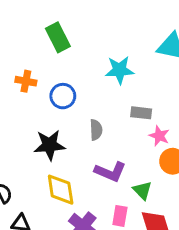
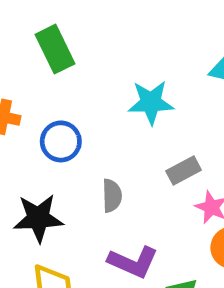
gray rectangle: (141, 113) -> (184, 170), turned -36

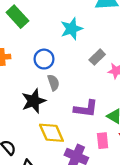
blue circle: (61, 141) -> (44, 59), moved
gray semicircle: (112, 196) -> (53, 83), moved

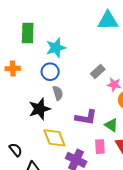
green rectangle: (17, 17) -> (28, 33), turned 42
cyan star: (72, 29) -> (56, 48), moved

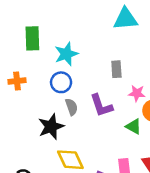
gray rectangle: (98, 72) -> (116, 69), moved, turned -48
purple L-shape: (86, 117) -> (101, 106), moved, turned 65
green triangle: (111, 125) -> (134, 126), moved

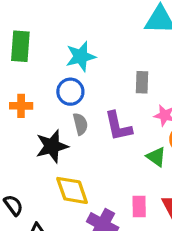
green rectangle: (32, 38) -> (20, 46), moved
orange cross: (17, 81) -> (21, 106), moved

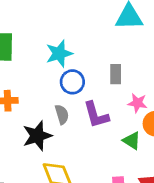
blue circle: (70, 92) -> (72, 82), moved

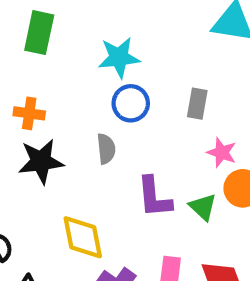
purple L-shape: (96, 115) -> (154, 197), moved
black star: (37, 136) -> (41, 161), moved

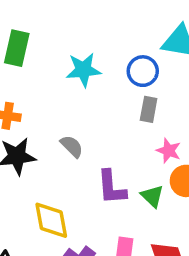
blue circle: (131, 103) -> (143, 71), moved
gray semicircle: (106, 149) -> (72, 146), turned -40

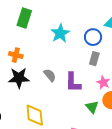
cyan star: (83, 70) -> (60, 33), turned -30
purple L-shape: (112, 187) -> (73, 82), moved

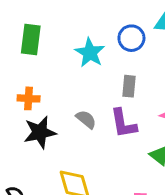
blue circle: (93, 37) -> (131, 38), moved
gray rectangle: (94, 59) -> (129, 86), moved

